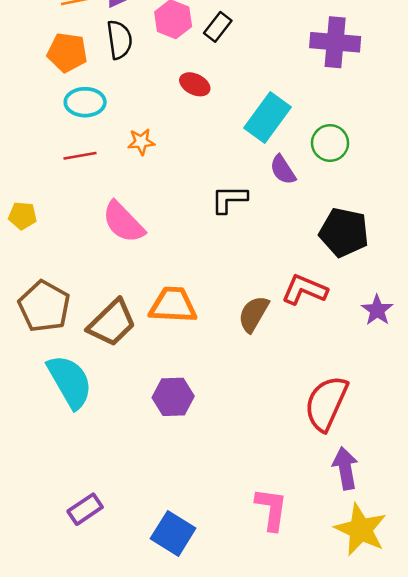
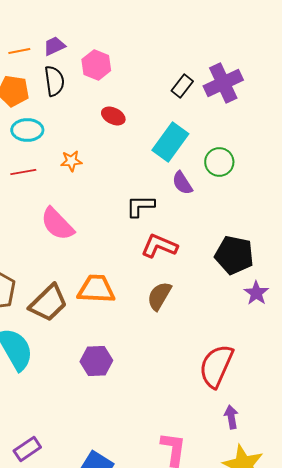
black rectangle: (218, 27) -> (182, 86), moved
purple cross: (335, 42) -> (223, 83), turned -30
black pentagon: (344, 232) -> (234, 255), moved
red L-shape: (304, 290) -> (159, 246), moved
purple arrow: (345, 468) -> (231, 417), size x0.7

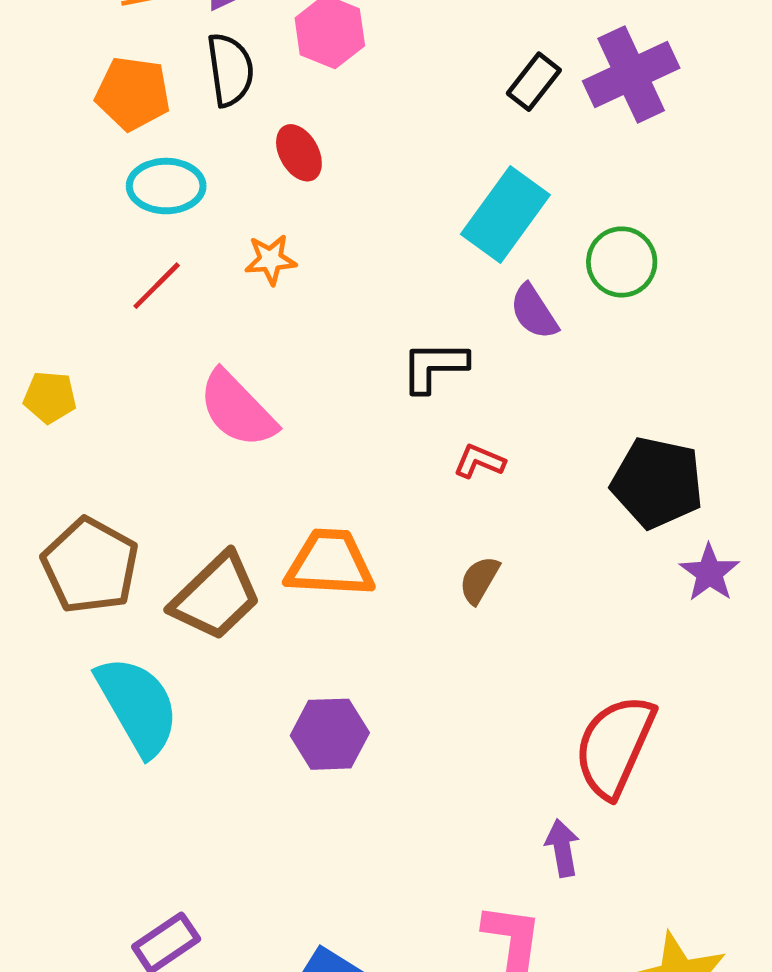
red ellipse: (113, 116) -> (299, 153), moved, turned 35
red line: (23, 172) -> (157, 286), turned -35
red L-shape: (159, 246) -> (479, 461), size x0.6
brown semicircle: (159, 296) -> (479, 580), size x0.7
purple arrow: (231, 417) -> (562, 848), moved

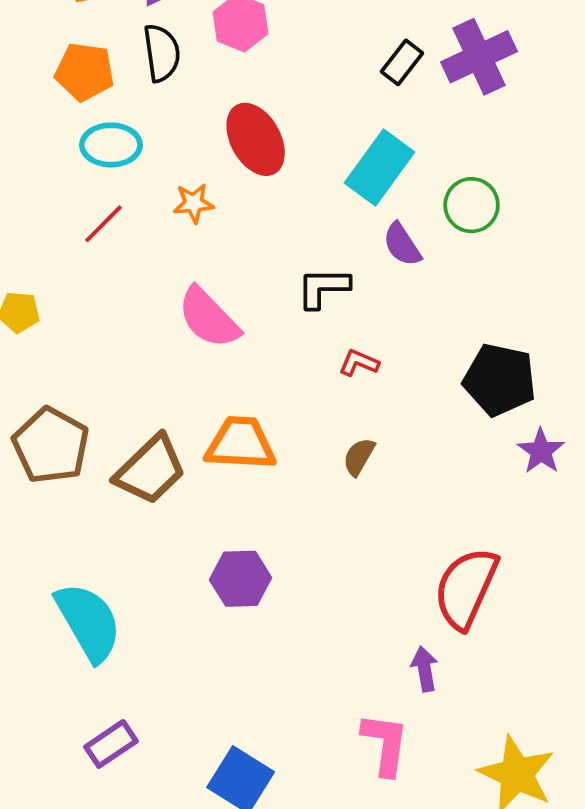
red ellipse: (299, 153) -> (256, 139), moved, size x1.6
pink semicircle: (237, 409) -> (209, 318), moved
cyan semicircle: (138, 706) -> (88, 622), moved

